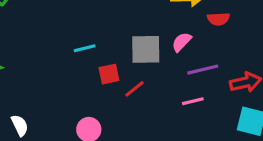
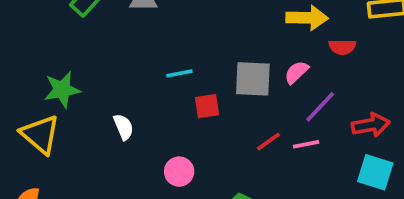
purple line: (203, 70) -> (320, 107), turned -36
red line: (134, 89) -> (268, 142), moved
white semicircle: (20, 125) -> (123, 127), moved

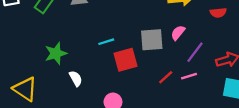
red semicircle: (342, 47) -> (218, 13), moved
green star: (62, 90) -> (56, 53), moved
red square: (207, 106) -> (125, 60), size x1.5

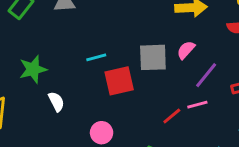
red line: (166, 77) -> (172, 116), moved

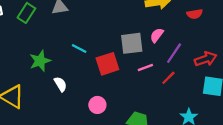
cyan line: (96, 57) -> (79, 49), moved, turned 48
pink line: (197, 105) -> (145, 67), moved
red line: (172, 116) -> (168, 78), moved

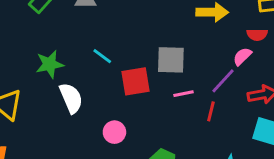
pink semicircle: (157, 35) -> (242, 56), moved
red line: (168, 78) -> (211, 111), turned -40
white semicircle: (60, 84) -> (71, 98), size x1.5

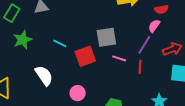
green star: (50, 64) -> (23, 40), moved
pink line: (183, 94) -> (119, 58), turned 40

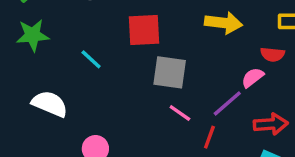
red square: (85, 56) -> (144, 30), moved
white semicircle: (44, 76) -> (50, 104), turned -50

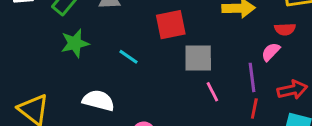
purple line: (227, 103) -> (252, 77), turned -48
pink line: (180, 113) -> (212, 92), turned 36
red line: (209, 137) -> (254, 109), moved

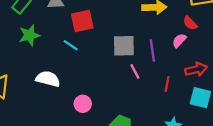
red square: (171, 25) -> (82, 21), moved
red semicircle: (285, 29) -> (190, 23), turned 49
purple line: (252, 77) -> (152, 50), moved

